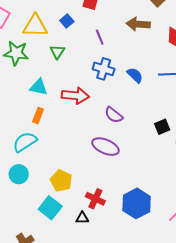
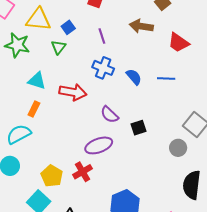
blue square: (67, 21) -> (68, 27), moved
black square: (162, 127) -> (139, 128), moved
purple ellipse: (105, 147) -> (99, 145), turned -48
red cross: (95, 199) -> (83, 172), moved, turned 30

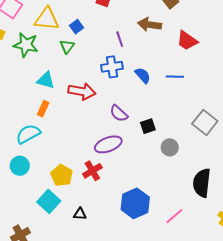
purple line: (102, 36) -> (120, 39), moved
blue cross: (103, 68) -> (112, 67), turned -30
gray circle: (178, 148) -> (170, 147), moved

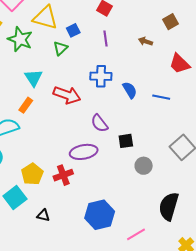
brown arrow: (150, 25) -> (145, 41), size x0.6
purple line: (120, 39) -> (106, 39), moved
cyan triangle: (46, 80) -> (33, 78), turned 30

